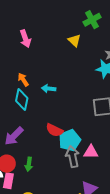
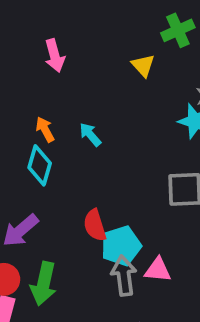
cyan arrow: (49, 89) -> (90, 135), moved, turned 40
red semicircle: (54, 130) -> (95, 225), turned 42
green arrow: (29, 164) -> (44, 284), size x1.6

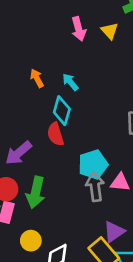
pink arrow: (55, 56) -> (79, 29), moved
cyan diamond: (40, 165) -> (62, 111), moved
red semicircle: (95, 225) -> (55, 134), moved

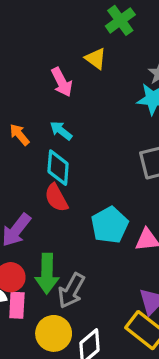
pink arrow: (79, 29) -> (62, 82), moved
gray arrow: (95, 187) -> (71, 291), moved, turned -132
yellow circle: (31, 241) -> (54, 333), size x1.4

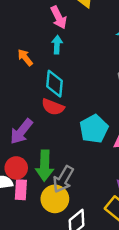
cyan arrow: (61, 131) -> (57, 45), moved, turned 54
red semicircle: (56, 198) -> (53, 107), turned -40
yellow circle: (54, 333) -> (55, 199), moved

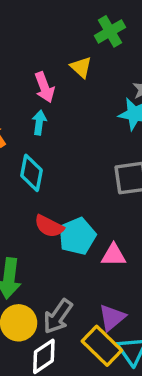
red semicircle: (53, 107) -> (49, 226), moved
gray arrow: (63, 179) -> (58, 316), moved

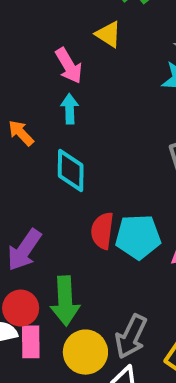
red semicircle: (49, 226) -> (102, 231), turned 80
cyan pentagon: (77, 236) -> (138, 237), turned 30

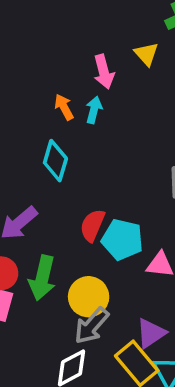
orange arrow: (21, 133) -> (64, 107), moved
cyan diamond: (71, 170) -> (55, 161), moved
yellow circle: (85, 352) -> (89, 297), moved

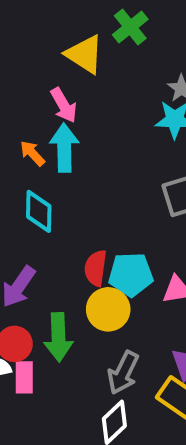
yellow triangle: (146, 54) -> (85, 54), moved, size x1.5
cyan arrow: (94, 110) -> (64, 148), size x1.6
yellow circle: (89, 297) -> (108, 309), moved

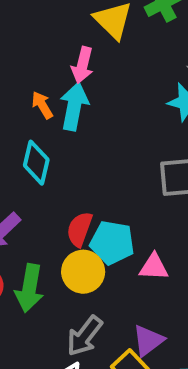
pink arrow: (64, 105) -> (82, 65), turned 32

